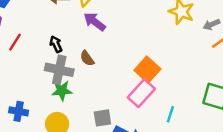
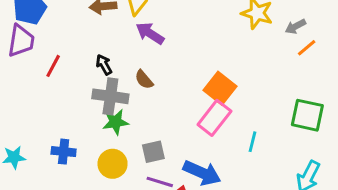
gray square: (102, 118) -> (153, 152), moved

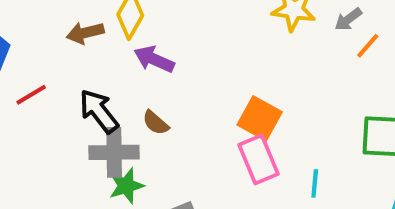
black arrow: (104, 65) -> (99, 111), size x1.6
red line: (53, 66) -> (31, 95), moved, turned 40
pink rectangle: (214, 118) -> (258, 159), turned -52

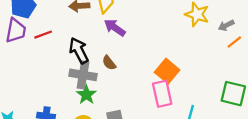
green star: (126, 186) -> (86, 95), turned -30

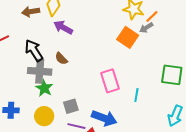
gray arrow: (226, 25) -> (146, 28), moved
orange line: (234, 42) -> (152, 17), moved
orange square: (167, 71) -> (128, 37), moved

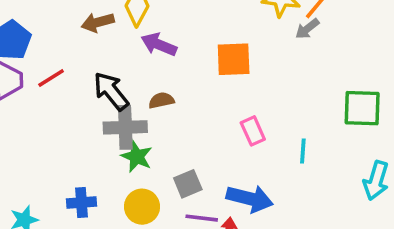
orange square: (128, 37) -> (234, 59), moved, turned -30
brown semicircle: (61, 59) -> (161, 100), turned 128
pink rectangle: (110, 81) -> (253, 131), size x0.7

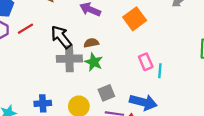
orange square: (234, 59) -> (135, 19), turned -35
cyan line: (303, 151) -> (160, 71), moved
green star: (137, 157) -> (94, 62), moved

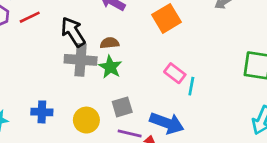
pink rectangle: (146, 62) -> (175, 73), turned -35

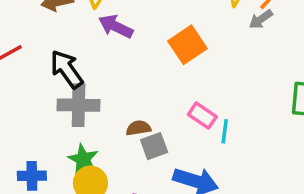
brown semicircle: (110, 43) -> (138, 128), moved
green star: (110, 67) -> (83, 159), moved
gray square: (122, 107) -> (154, 146), moved

